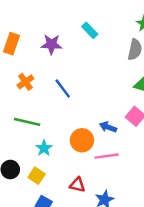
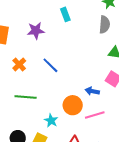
cyan rectangle: (90, 30) -> (65, 14), turned 32
cyan star: (44, 148) -> (51, 121), moved

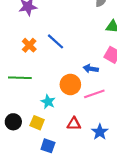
orange cross: (19, 64) -> (29, 45), moved
blue line: (50, 65) -> (56, 41), moved

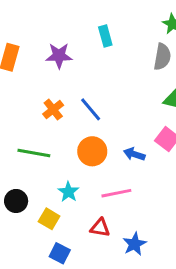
orange circle: (70, 84) -> (92, 151), moved
pink line: (94, 94) -> (116, 193), moved
black circle: (13, 122) -> (16, 201), moved

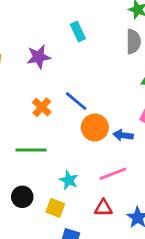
orange circle: (92, 151) -> (95, 127), moved

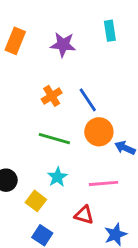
green line: (31, 150) -> (54, 139), moved

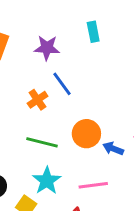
blue line: (88, 100) -> (62, 84), moved
cyan star: (57, 177) -> (47, 181), size x1.4

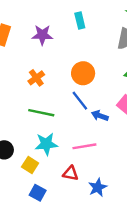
blue line: (62, 84) -> (80, 101), moved
orange circle: (86, 134) -> (83, 73), moved
cyan star: (47, 181) -> (46, 144), turned 30

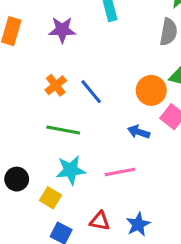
orange circle: (83, 73) -> (151, 90), moved
blue line: (80, 101) -> (91, 92), moved
red triangle: (71, 173) -> (100, 221), moved

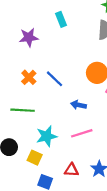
green line: (63, 130) -> (23, 110), moved
blue arrow: (139, 132) -> (78, 105), moved

